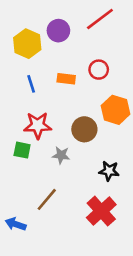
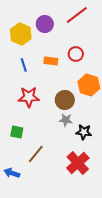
green square: (22, 150) -> (17, 132), moved
gray star: (61, 155) -> (66, 120), moved

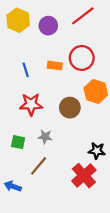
yellow hexagon: (21, 34) -> (18, 20), moved
red circle: (76, 54) -> (82, 58), size x1.5
gray star: (66, 120) -> (45, 137), moved
black star: (84, 132) -> (97, 151), moved

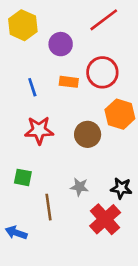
purple circle: (48, 26) -> (61, 44), moved
gray star: (45, 137) -> (79, 187), moved
brown line: (39, 166) -> (48, 207), turned -48

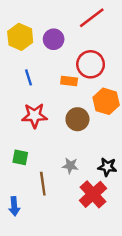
yellow hexagon: (23, 25) -> (20, 37), moved
orange rectangle: (69, 82) -> (69, 81), moved
blue arrow: (16, 233) -> (14, 206), turned -114

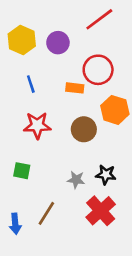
black star: (107, 167) -> (106, 175), moved
brown line: (43, 184) -> (46, 213), moved, turned 40

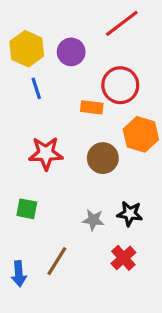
blue line: (31, 84) -> (36, 88), moved
red cross: (101, 211) -> (123, 258), size x0.7

